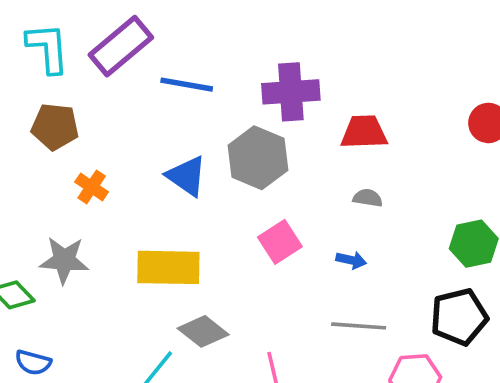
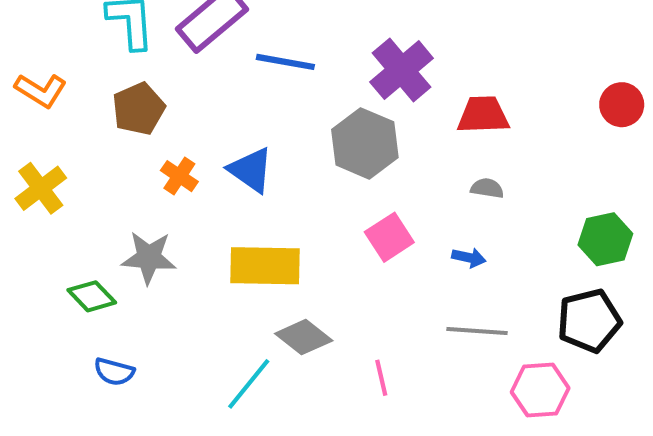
purple cross: (291, 92) -> (402, 70), turned -36
brown pentagon: (55, 127) -> (139, 109), turned -30
blue triangle: (187, 176) -> (251, 170), moved

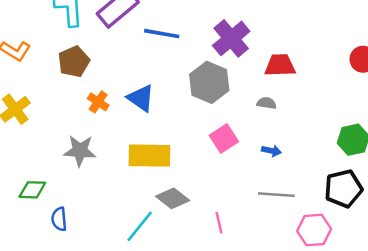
gray semicircle: (487, 188) -> (267, 103), moved
green diamond: (92, 296) -> (32, 190), moved, turned -44
blue semicircle: (114, 372) -> (59, 219), turned 70

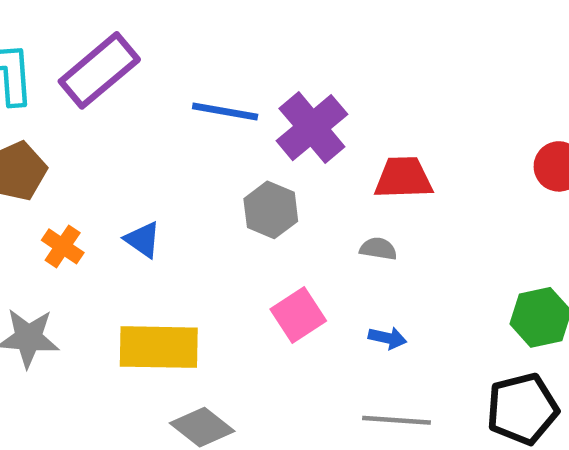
blue line: (162, 34) -> (225, 112), moved
gray hexagon: (209, 82) -> (271, 210), size x0.7
blue triangle: (141, 98) -> (143, 240), size x0.7

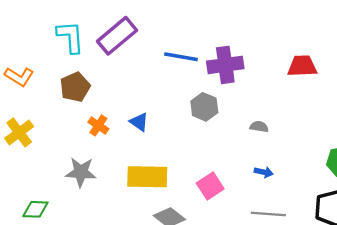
purple cross: (312, 128) -> (225, 65), turned 32
red trapezoid: (403, 178) -> (302, 66), moved
pink square: (298, 315) -> (210, 186), moved

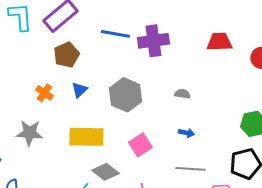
brown pentagon: (75, 87) -> (66, 55), moved
gray hexagon: (204, 107) -> (125, 95), moved, size x1.4
blue triangle: (139, 122) -> (79, 90), turned 42

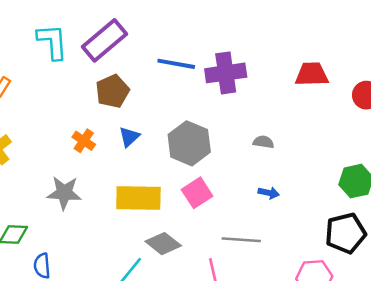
pink square: (140, 145) -> (197, 193), moved
gray line: (190, 169) -> (241, 240), moved

